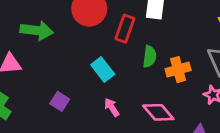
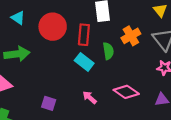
cyan rectangle: (103, 70) -> (84, 62), moved
orange cross: (178, 70) -> (131, 36), moved

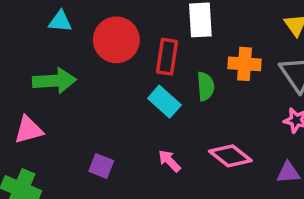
cyan triangle: (18, 18) -> (60, 21), turned -32
orange cross: (131, 36) -> (245, 64), turned 30

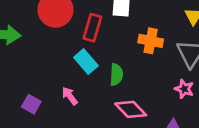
green semicircle: (205, 86) -> (116, 75), moved
pink arrow: (169, 161) -> (70, 96), moved

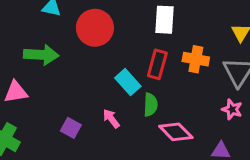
red rectangle: (92, 28) -> (157, 64), moved
green semicircle: (116, 75) -> (151, 105), moved

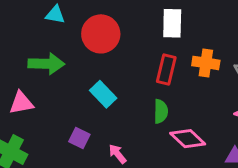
cyan rectangle: (128, 82) -> (103, 94), moved
pink arrow: (111, 119) -> (118, 154), moved

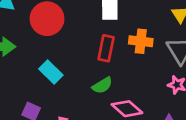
green semicircle: (161, 111) -> (102, 85), turned 60

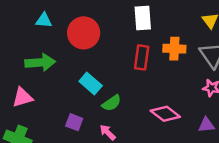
green semicircle: (102, 85) -> (112, 103), moved

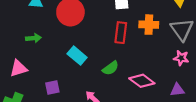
green arrow: (40, 62) -> (33, 38), size x0.6
green semicircle: (112, 103) -> (111, 68), moved
purple square: (74, 122) -> (52, 87), moved, turned -32

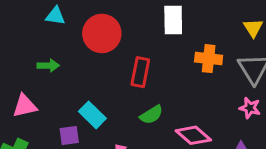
red rectangle: (121, 33) -> (140, 72), moved
cyan rectangle: (77, 56) -> (92, 115), moved

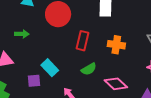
orange cross: (209, 59) -> (116, 45), moved

